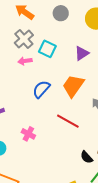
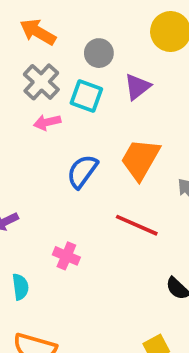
gray circle: (61, 13) -> (99, 53), moved
purple triangle: (82, 53) -> (137, 87), moved

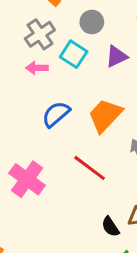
pink cross: (66, 256) -> (27, 179), size x1.6

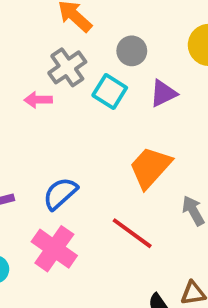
pink arrow: (37, 68) -> (38, 100), moved
blue semicircle: (56, 114) -> (60, 193), moved

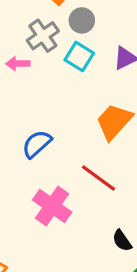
gray circle: (132, 51) -> (82, 20), moved
pink cross: (54, 249) -> (52, 206), moved

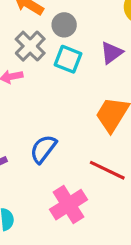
pink cross: (52, 206) -> (68, 205), turned 33

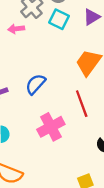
red line: (107, 170) -> (82, 104), turned 40

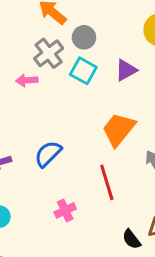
pink cross: (51, 127) -> (65, 210), size x0.6

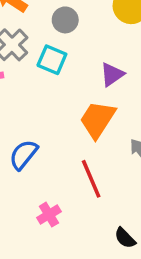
gray circle: (84, 37) -> (65, 20), moved
purple triangle: (126, 70) -> (112, 75), moved

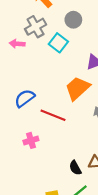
red line: (91, 179) -> (53, 115), moved, turned -60

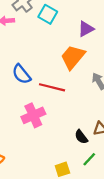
blue semicircle: (25, 98) -> (21, 74), turned -85
pink cross: (31, 140) -> (33, 115), size x1.5

